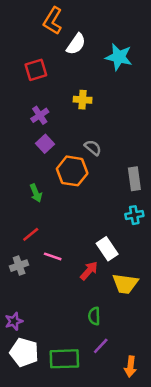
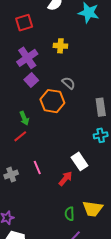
purple cross: (40, 115) -> (27, 58), size x1.5
red line: (31, 234) -> (20, 136), moved
pink line: (53, 256) -> (37, 167), turned 48
yellow trapezoid: (125, 284) -> (93, 209), moved

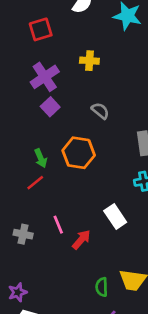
orange hexagon: (52, 101) -> (79, 153), moved
gray cross: (11, 175) -> (23, 234), turned 32
red arrow: (65, 179) -> (81, 240), moved

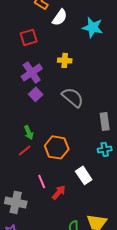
gray semicircle: (100, 111) -> (73, 97), size x1.6
orange hexagon: (79, 153) -> (57, 147), moved
gray cross: (23, 234) -> (16, 202), moved, size x1.5

